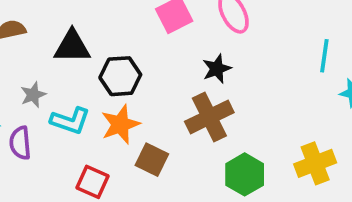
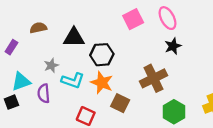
black star: (217, 69) -> (173, 46), moved
orange star: (120, 124) -> (102, 83), turned -30

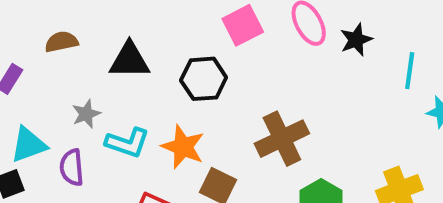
black star: (173, 46) -> (356, 40), moved
black hexagon: (102, 55) -> (204, 79), moved

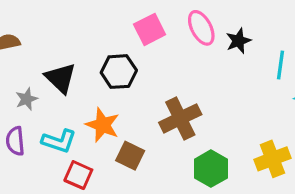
black triangle: (129, 60) -> (61, 78), moved, turned 44
cyan L-shape: (127, 143) -> (59, 141), moved

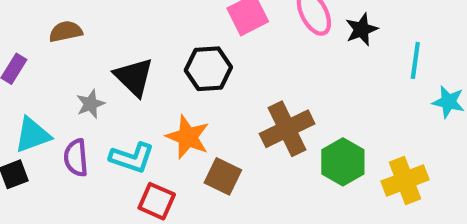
green hexagon: (211, 169) -> (343, 162), moved

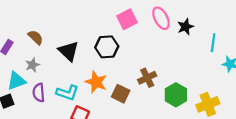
brown semicircle: (66, 31) -> (36, 37), moved, turned 56
gray star: (90, 104) -> (32, 65), moved
brown cross: (287, 129) -> (147, 78), size x0.7
brown square: (223, 176) -> (121, 94), moved

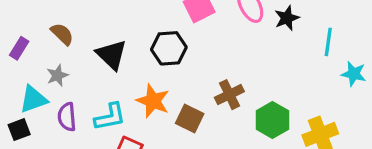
cyan L-shape: (67, 93) -> (110, 117), turned -30

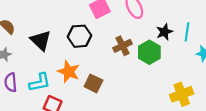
black star: (287, 18) -> (164, 32), moved
brown cross: (229, 95) -> (122, 46), moved
green hexagon: (272, 120) -> (149, 52), moved

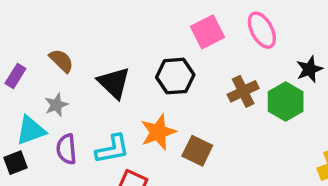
orange star: (69, 72) -> (158, 132), turned 30

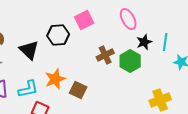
pink ellipse: (262, 30) -> (128, 19), moved
black hexagon: (175, 76) -> (58, 35), moved

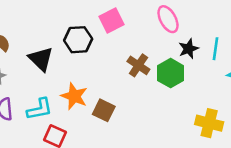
brown cross: (105, 55) -> (138, 65), turned -30
orange star: (55, 79) -> (74, 96), turned -30
yellow cross: (160, 100) -> (209, 123), turned 35

